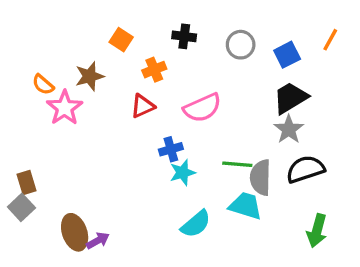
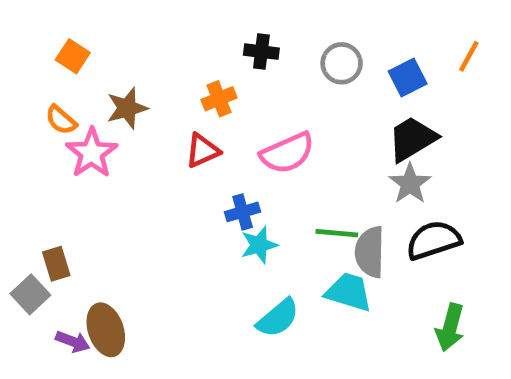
orange square: (121, 40) -> (73, 56), moved
brown rectangle: (26, 182) -> (56, 264), moved
purple arrow: (98, 241) -> (73, 342), moved, turned 50

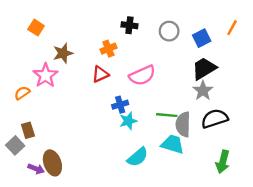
orange semicircle: (61, 120) -> (22, 93), moved, turned 105

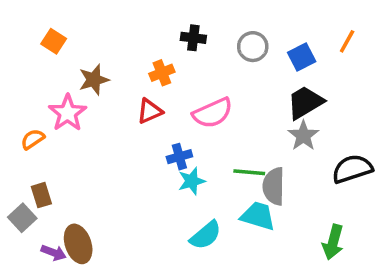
black semicircle: (215, 119) -> (352, 169), moved

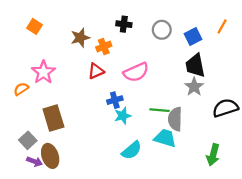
brown star: (94, 80) -> (80, 38), moved
black trapezoid: (305, 102) -> (195, 65), turned -70
brown rectangle: (41, 195) -> (53, 118), moved, size x1.6
gray square: (22, 218) -> (28, 140), moved

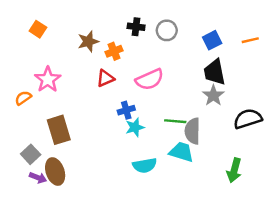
orange line: (222, 26) -> (250, 40), moved, turned 48
gray circle: (162, 30) -> (167, 30), moved
cyan semicircle: (132, 150) -> (145, 165), turned 30

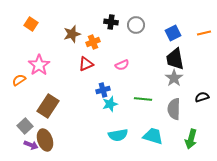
pink semicircle: (150, 79) -> (122, 65), size x0.6
black semicircle: (248, 119) -> (202, 97), size x0.6
brown rectangle: (59, 130) -> (48, 106), turned 50
gray semicircle: (193, 131) -> (174, 109), moved
cyan trapezoid: (181, 152) -> (153, 136), moved

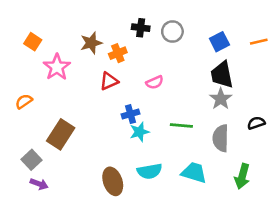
orange square: (31, 24) -> (33, 42), moved
pink star: (39, 65) -> (57, 67), moved
brown ellipse: (45, 140) -> (113, 181), moved

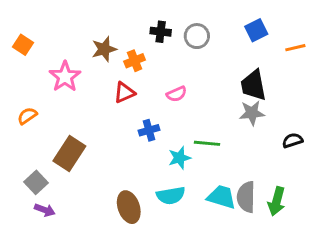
orange square: (33, 42) -> (23, 45), moved
blue square: (219, 42) -> (256, 30), moved
gray star: (221, 99) -> (252, 113), turned 30
cyan star: (139, 132) -> (179, 158), moved
gray semicircle: (221, 138) -> (246, 197), moved

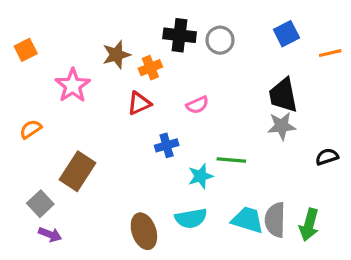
black cross: (161, 32) -> (180, 35), size x1.4
orange square: (23, 45) -> (26, 50), turned 30

